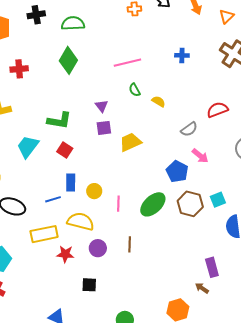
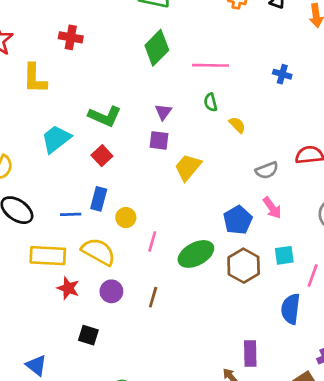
green diamond: (68, 60) -> (157, 48), moved
yellow trapezoid: (130, 142) -> (188, 167), turned -40
cyan square: (218, 200) -> (284, 255), moved

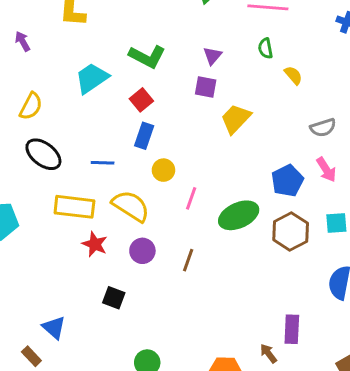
blue rectangle: (99, 199) -> (144, 136), moved

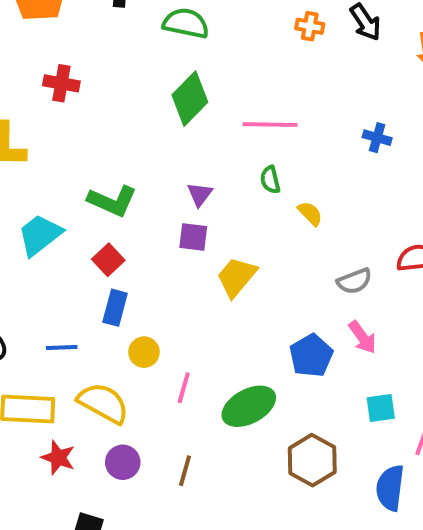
brown hexagon: (291, 232) -> (312, 460), moved

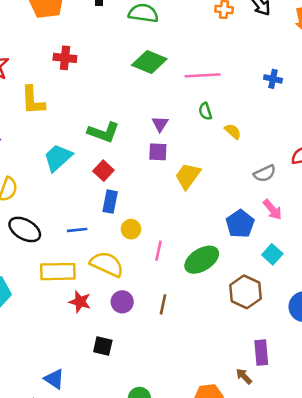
green diamond: (190, 99) -> (149, 62), turned 72
cyan square: (381, 408) -> (272, 254), moved, turned -36

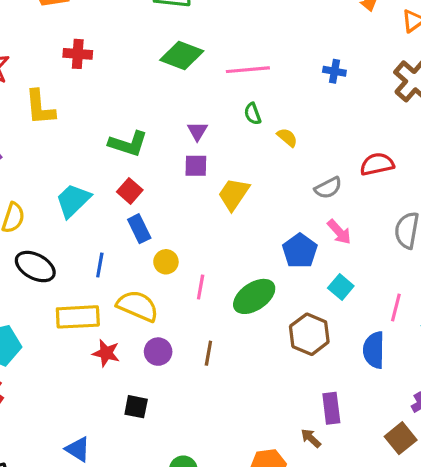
cyan trapezoid: (58, 158) -> (73, 200), moved
blue rectangle: (110, 202) -> (139, 229), turned -35
blue line: (77, 230) -> (100, 265), turned -72

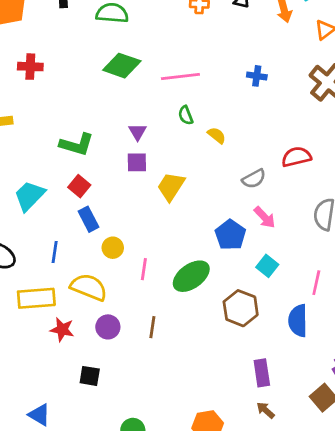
brown arrow: (311, 438) -> (266, 410), moved

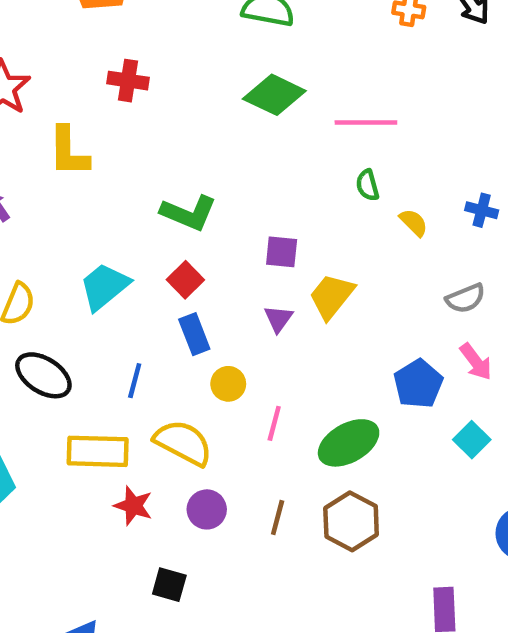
blue cross: (257, 76) -> (482, 210), moved
purple triangle: (137, 132) -> (278, 319), moved
brown hexagon: (241, 308) -> (351, 521), moved

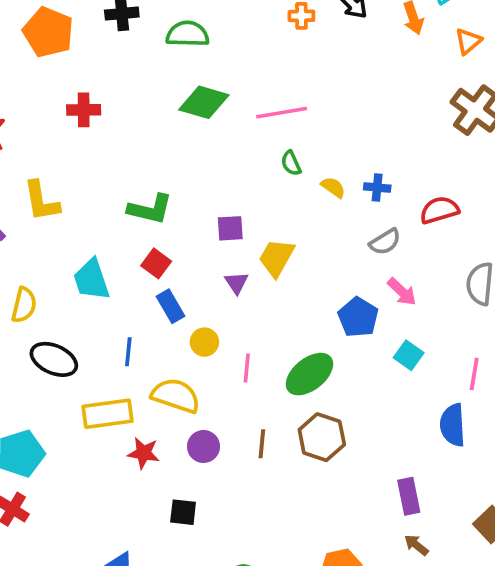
yellow L-shape: (69, 152) -> (41, 201), moved
blue cross: (482, 210) -> (377, 187), moved
cyan trapezoid: (104, 286) -> (92, 280), turned -60

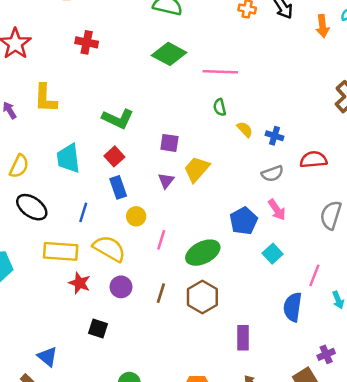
purple rectangle: (409, 496) -> (243, 338), moved

